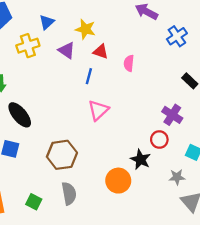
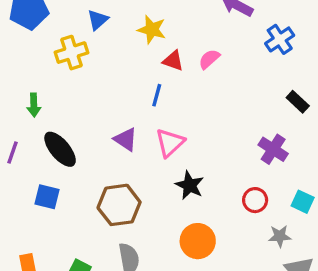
purple triangle: (67, 50) -> (126, 139), moved
pink semicircle: (129, 63) -> (209, 59), moved, turned 42
red circle: (159, 140) -> (255, 200), moved
black star: (141, 159) -> (190, 185), moved

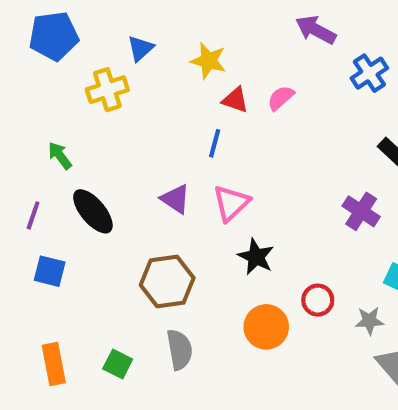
green arrow: (34, 105) -> (60, 156), turned 145
blue square: (47, 197) -> (50, 271), moved
red circle: (255, 200) -> (318, 300), moved

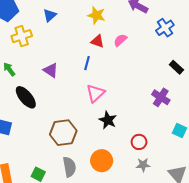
yellow star: (208, 61) -> (96, 15), moved
yellow cross: (107, 90) -> (22, 36), moved
purple triangle: (175, 199) -> (51, 70), moved
gray star: (369, 321) -> (143, 165), moved
orange circle: (266, 327) -> (102, 161), moved

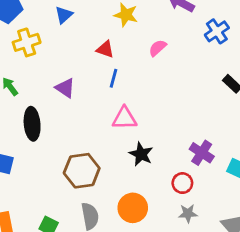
red triangle: (97, 41) -> (105, 49), moved
pink triangle: (95, 93) -> (124, 118), turned 42
black ellipse: (26, 97) -> (32, 124), turned 35
purple cross: (161, 97) -> (202, 153), moved

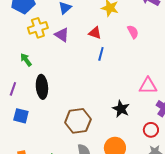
pink semicircle: (158, 48) -> (133, 32), turned 104
purple triangle: (65, 88) -> (62, 35), moved
pink triangle: (124, 118) -> (148, 86), moved

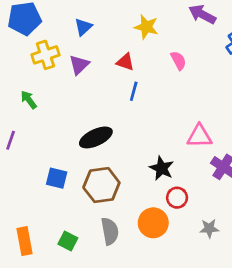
purple triangle: (62, 35) -> (79, 65), turned 42
black ellipse: (42, 87) -> (96, 137), moved, turned 70
blue square: (21, 116) -> (57, 178), moved
red circle: (151, 130) -> (177, 198), moved

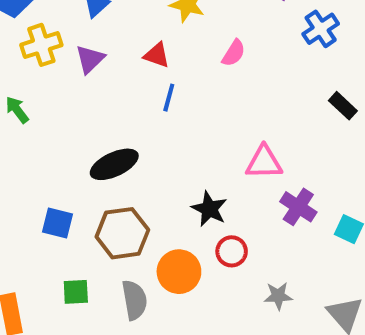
pink semicircle: (178, 61) -> (234, 53), turned 60
orange circle: (153, 223) -> (179, 272), moved
green square: (68, 241) -> (76, 292), moved, turned -30

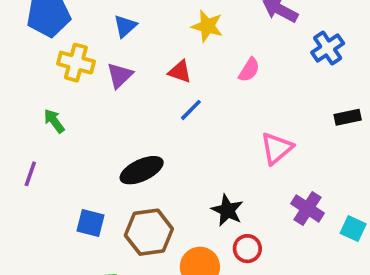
yellow cross: (41, 45) -> (76, 63), turned 33
blue line: (169, 98) -> (191, 110), turned 30
black rectangle: (343, 106) -> (348, 117), turned -55
pink triangle: (264, 162) -> (277, 148), moved, turned -39

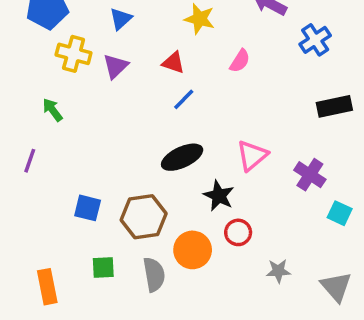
black rectangle: (348, 117) -> (334, 106), size x1.4
pink triangle: (277, 148) -> (252, 155), moved
black ellipse: (142, 170) -> (182, 157), moved
purple cross: (308, 208) -> (310, 175), moved

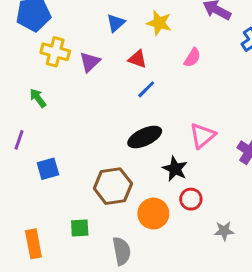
blue triangle: (121, 19) -> (116, 23), moved
blue square: (88, 208) -> (48, 169), moved, turned -30
gray semicircle: (154, 274) -> (122, 251), moved

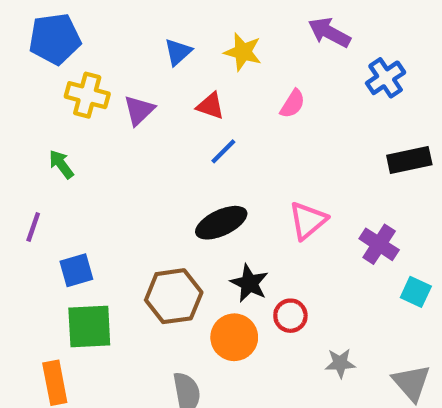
black star: (175, 169) -> (249, 283), moved
green square: (80, 228) -> (89, 326), moved, size x1.6

